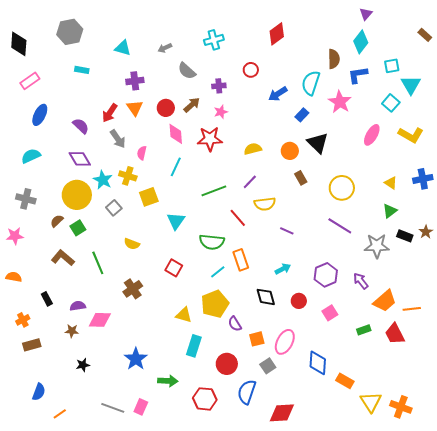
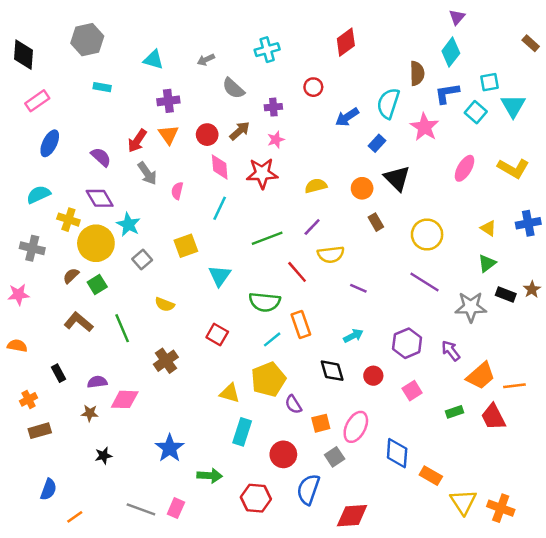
cyan square: (391, 103) -> (476, 112), moved
yellow cross: (128, 176) -> (68, 220), moved

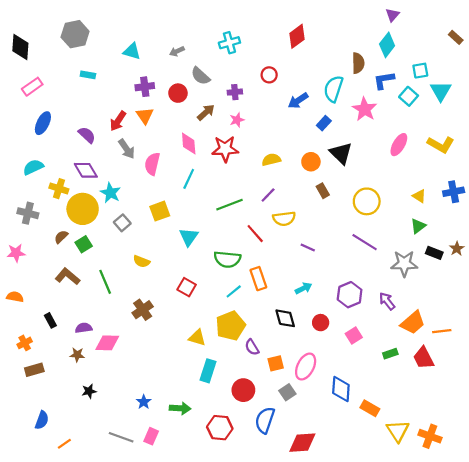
red circle: (207, 135) -> (178, 93), moved
pink semicircle: (177, 191) -> (152, 164), size x1.5
blue star: (170, 448) -> (144, 402), moved, size x0.6

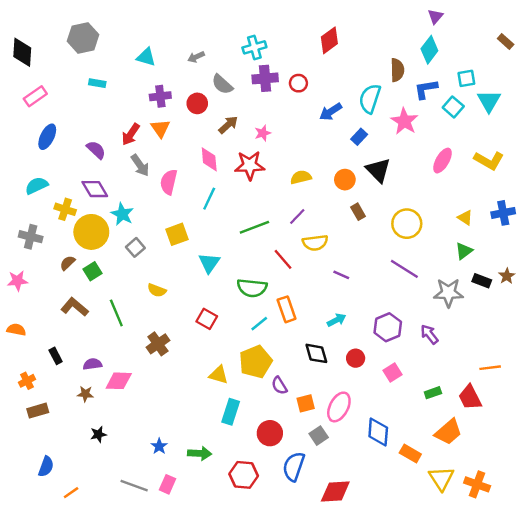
purple cross: (235, 92) -> (265, 78), moved, size x1.5
orange trapezoid: (413, 323) -> (448, 432), moved

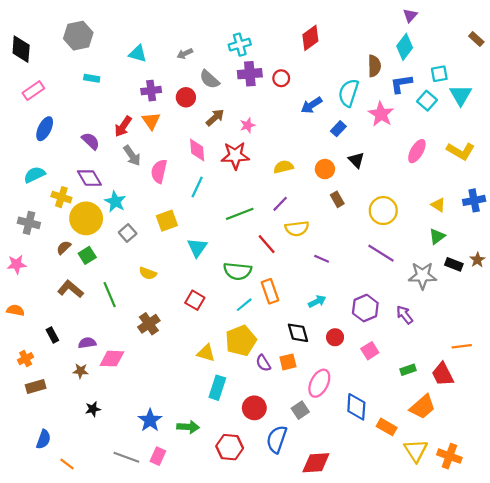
black triangle: (378, 170) -> (356, 160), size x0.7
orange square: (306, 403) -> (288, 362), moved
blue star: (159, 446) -> (150, 420), size x1.5
orange line: (71, 493) -> (67, 464), turned 72

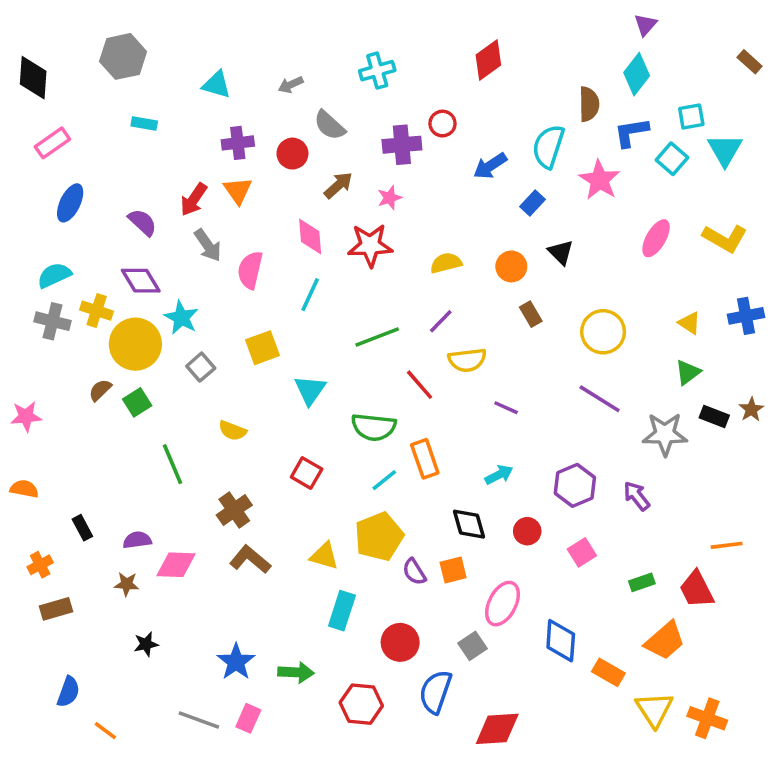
purple cross: (250, 74) -> (402, 145), moved
gray cross: (29, 223) -> (52, 321), moved
brown L-shape: (70, 289) -> (250, 559), moved

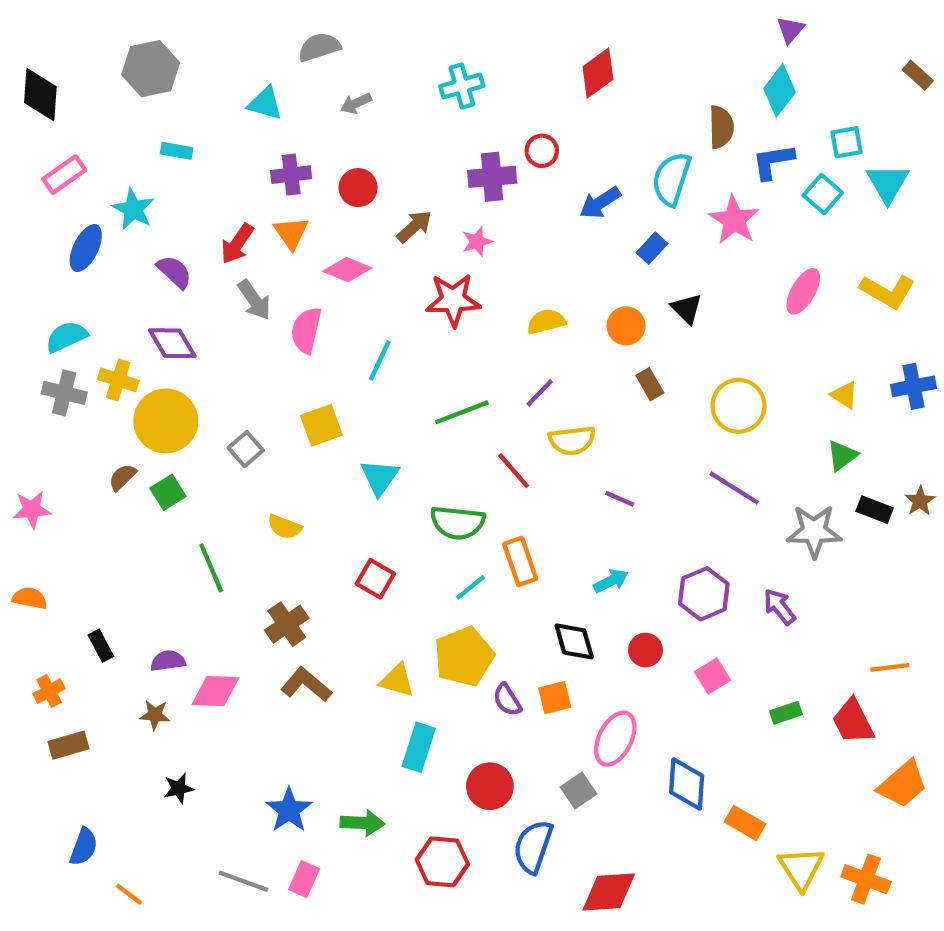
gray semicircle: (330, 125) -> (319, 47), moved, turned 120
pink diamond: (310, 236) -> (347, 270), moved, turned -63
cyan star: (181, 318) -> (133, 209), moved
orange trapezoid: (665, 641) -> (903, 784), moved

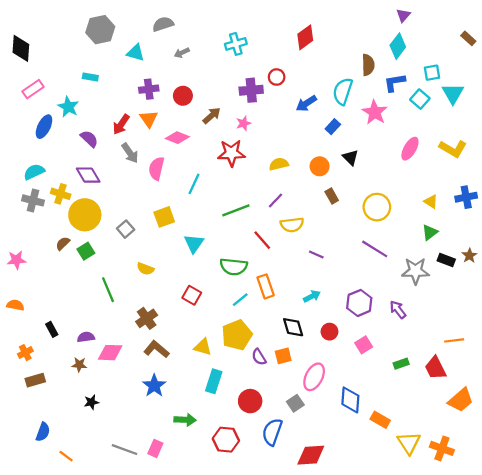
gray hexagon: (151, 69) -> (100, 30), moved
blue star: (289, 810) -> (154, 386), moved

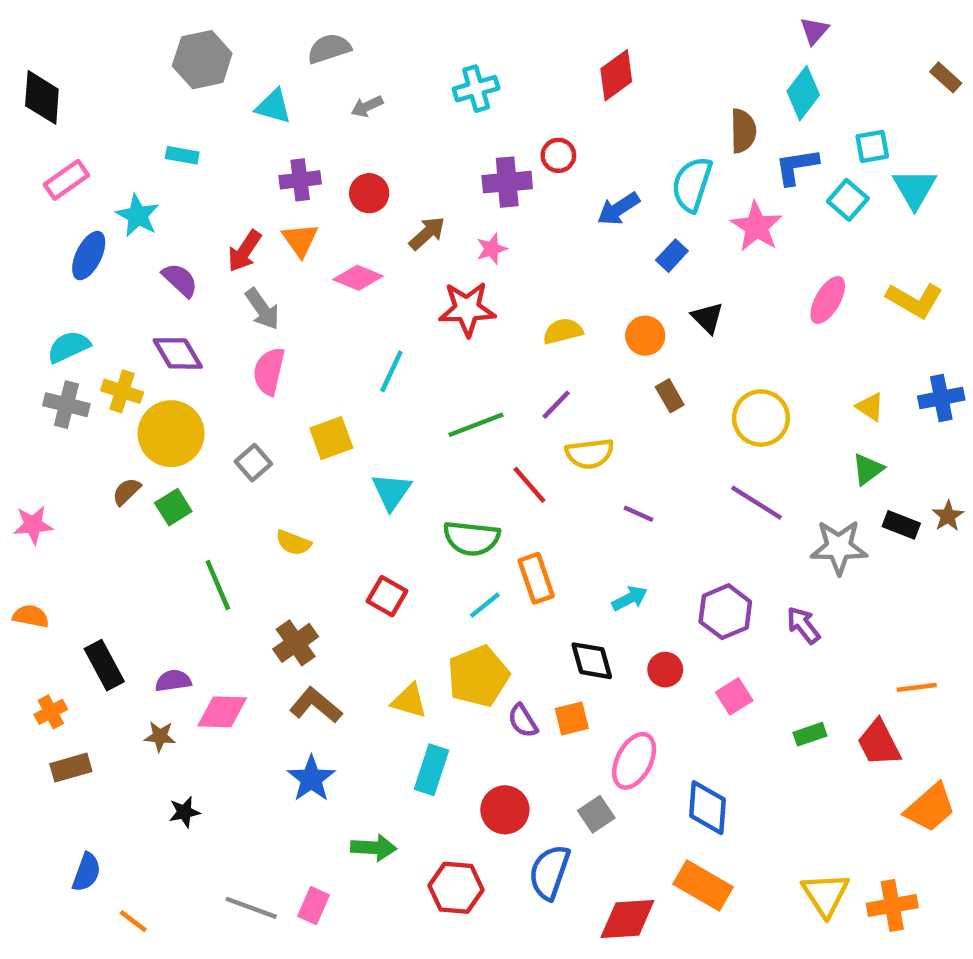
pink semicircle: (156, 168) -> (269, 371), moved
black rectangle: (52, 329) -> (104, 665), size x1.5
orange rectangle: (380, 420) -> (703, 886), moved, size x1.4
orange cross: (442, 448) -> (892, 906), turned -30

